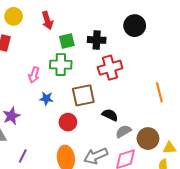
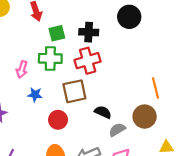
red cross: (110, 68) -> (88, 61), moved
brown circle: (148, 139) -> (145, 117), moved

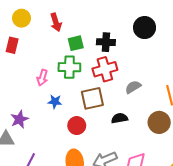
black semicircle: (103, 112) -> (120, 118), turned -35
gray semicircle: (117, 130) -> (133, 87), moved

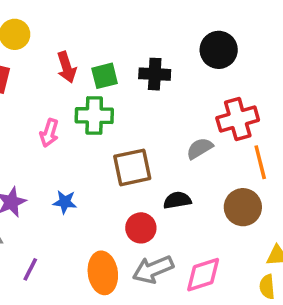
red arrow: (56, 22) -> (67, 67), moved
red cross: (105, 69) -> (238, 119), moved
blue star: (55, 102) -> (65, 202), moved
red circle: (77, 126) -> (141, 228), moved

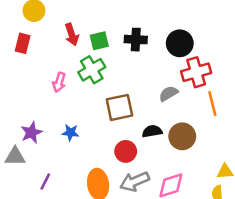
black circle: (219, 50) -> (180, 43), moved
green cross: (94, 116) -> (92, 70), turned -32
brown circle: (243, 207) -> (182, 136), moved

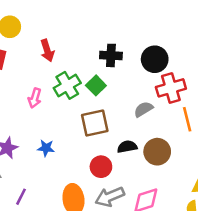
green square: (99, 41) -> (96, 85), moved, turned -30

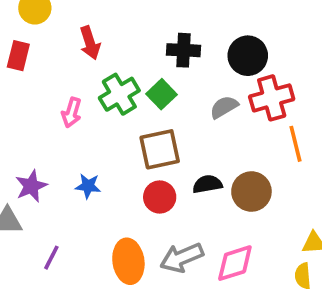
gray semicircle: (143, 109) -> (224, 107), moved
red circle: (101, 167) -> (160, 197), moved

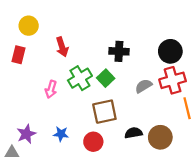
black circle: (248, 56) -> (170, 51), moved
red circle: (160, 197) -> (93, 142), moved

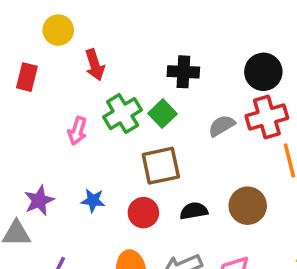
yellow circle: (29, 26) -> (58, 30), moved
black semicircle: (133, 133) -> (194, 211), moved

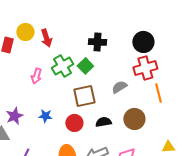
yellow circle: (58, 30) -> (25, 32), moved
gray semicircle: (222, 126) -> (119, 87), moved

